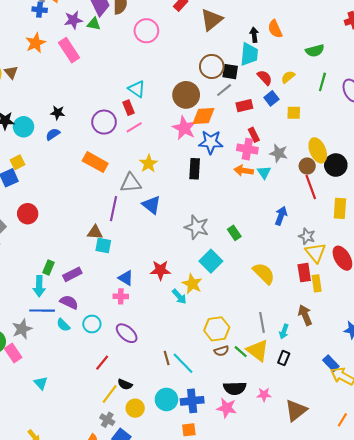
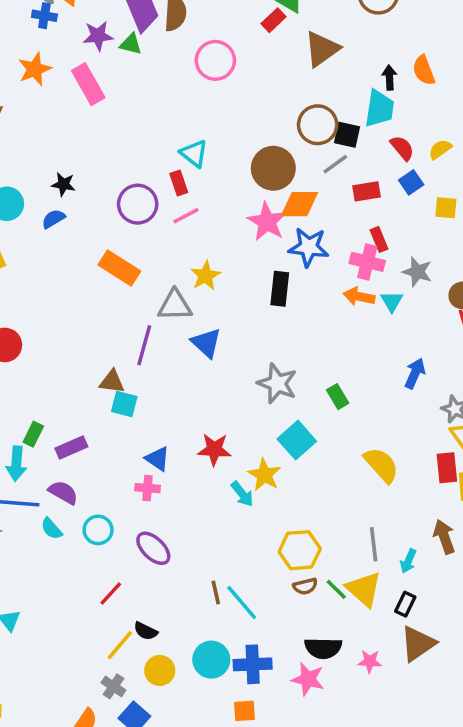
brown triangle: (296, 410) -> (418, 644), moved

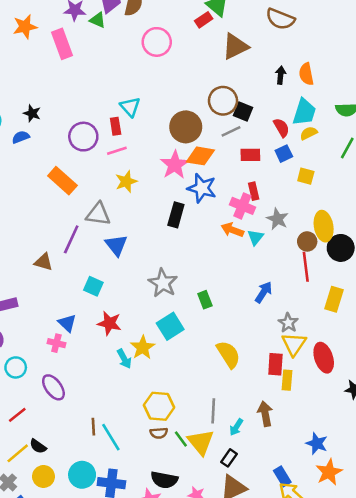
cyan trapezoid: (379, 109) -> (304, 112), moved
yellow star: (206, 276) -> (126, 182), moved
cyan square: (124, 404) -> (93, 286), moved

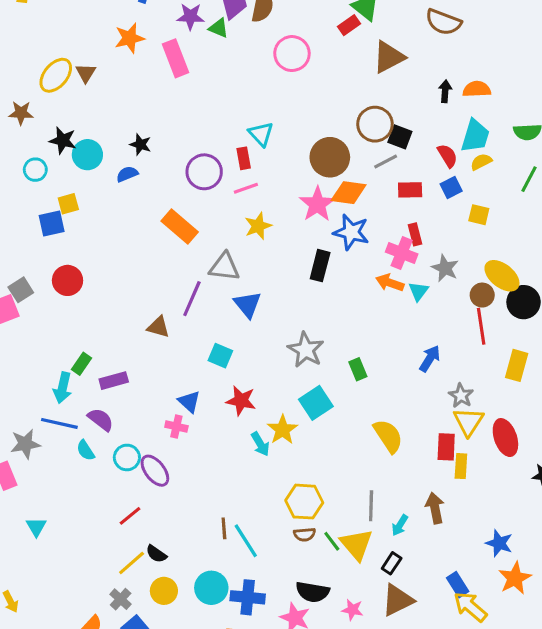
orange semicircle: (306, 74) -> (477, 89), turned 100
yellow ellipse: (324, 226) -> (502, 276), turned -40
purple ellipse: (53, 387) -> (155, 471), moved

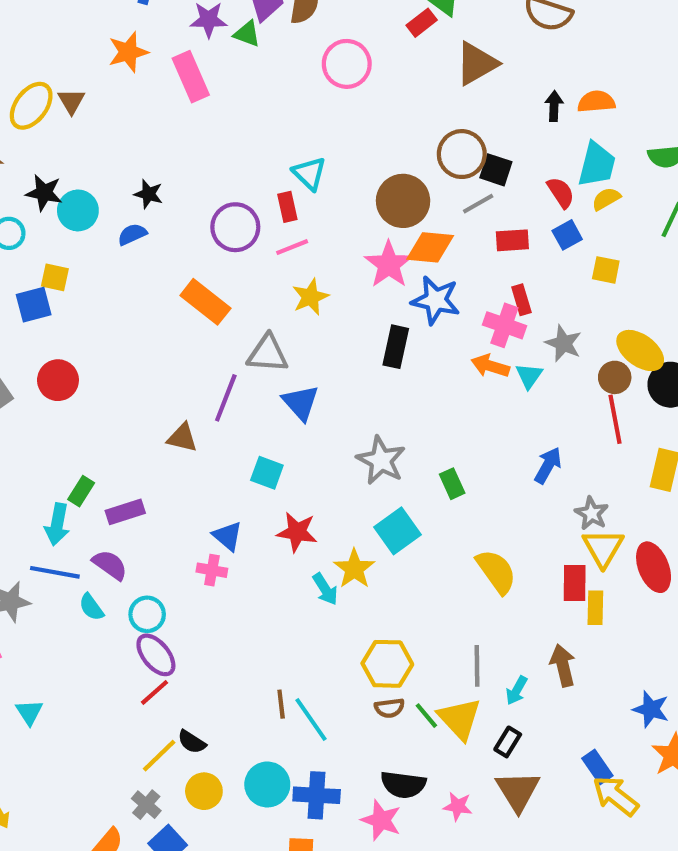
yellow square: (68, 204) -> (55, 277), turned 30
purple ellipse: (155, 471) -> (156, 655), moved
brown triangle: (398, 600) -> (518, 791), turned -33

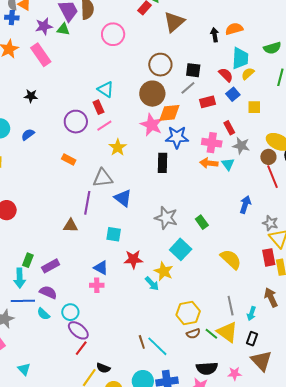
brown circle: (462, 154) -> (160, 65), moved
black star: (148, 194) -> (31, 96), moved
red rectangle: (521, 300) -> (229, 128), moved
orange rectangle: (205, 302) -> (69, 159), size x0.6

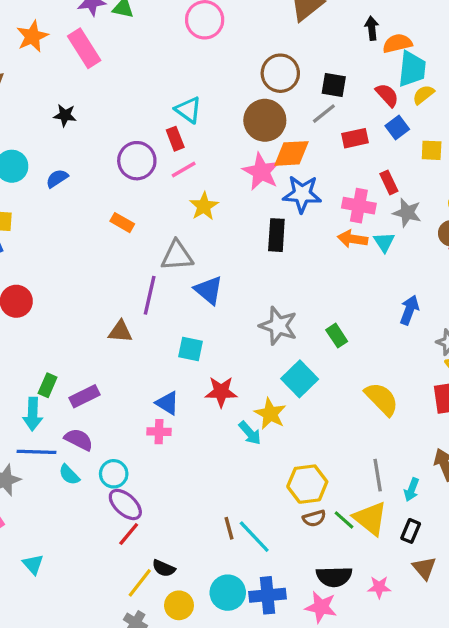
orange semicircle: (234, 29) -> (397, 43), moved
brown triangle: (261, 361) -> (424, 568), size x0.7

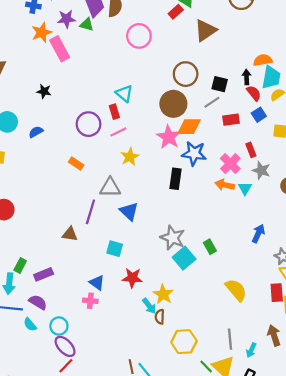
black arrow: (372, 28) -> (247, 77), moved
orange star: (32, 36) -> (42, 32), moved
pink cross: (359, 206) -> (230, 164), turned 30
cyan square: (300, 379) -> (184, 258), moved
brown semicircle: (314, 518) -> (160, 317), moved, turned 104

